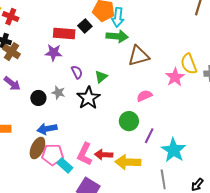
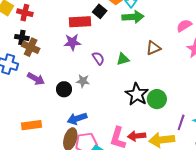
brown triangle: (139, 56) -> (153, 48), moved, size x0.7
green triangle: (101, 77) -> (123, 59), turned 32
pink semicircle: (144, 96) -> (184, 26), moved
black star: (88, 98) -> (137, 94), moved
purple line: (149, 136) -> (181, 122), moved

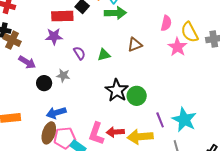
pink semicircle: (184, 26) -> (166, 23), turned 133
purple arrow: (36, 79) -> (27, 62), moved
purple line: (181, 122) -> (160, 120), turned -42

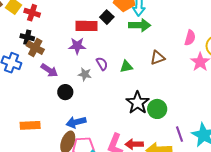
gray star: (63, 75) -> (85, 74), moved

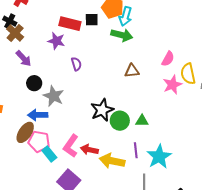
black square: (107, 17) -> (92, 20), turned 32
green triangle: (126, 67) -> (142, 121), moved
gray star: (85, 74) -> (54, 96), moved, size x1.5

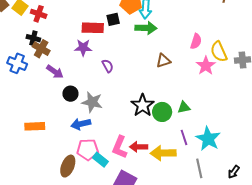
brown ellipse: (25, 132) -> (68, 166), moved

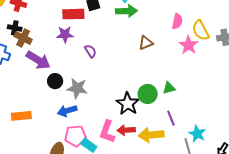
purple arrow: (55, 72) -> (38, 60), size x1.4
black star: (143, 105) -> (128, 104), moved
cyan star: (208, 139) -> (197, 134), moved, size x0.7

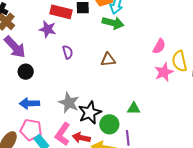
brown triangle: (146, 43) -> (108, 60), moved
gray star: (77, 88) -> (69, 103), moved
green circle: (148, 94) -> (109, 124), moved

